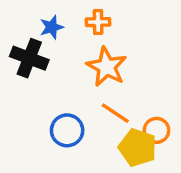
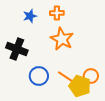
black cross: (29, 58) -> (17, 49), moved
orange line: (115, 113) -> (66, 77), moved

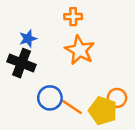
blue star: (30, 16) -> (28, 39), moved
orange line: (66, 77) -> (72, 107), moved

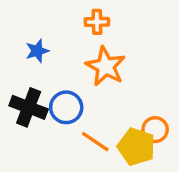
black cross: (22, 63) -> (29, 107), moved
blue circle: (50, 98) -> (66, 107), moved

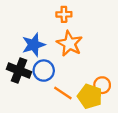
blue star: (37, 51) -> (34, 45), moved, size x1.5

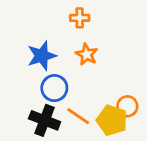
orange star: (70, 44) -> (87, 54), size x0.7
black cross: (19, 71) -> (45, 120), moved

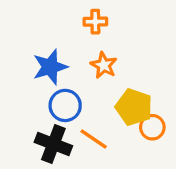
yellow pentagon: (112, 120) -> (134, 107), moved

